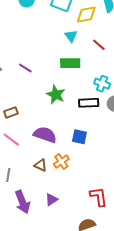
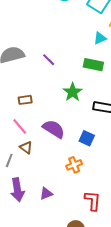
cyan triangle: (71, 36) -> (100, 38), turned 32
orange cross: (61, 161) -> (74, 165), moved
brown triangle: (41, 165) -> (26, 147), moved

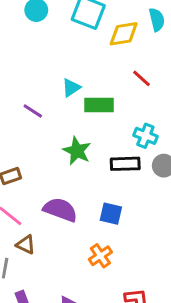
cyan triangle: (100, 38) -> (71, 88), moved

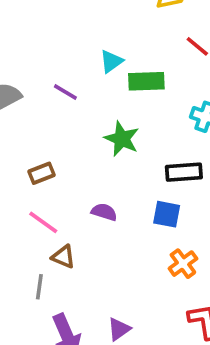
black rectangle: (125, 164) -> (184, 172), moved
purple semicircle: (60, 210) -> (104, 212), size x0.6
orange cross: (100, 256) -> (183, 264), moved

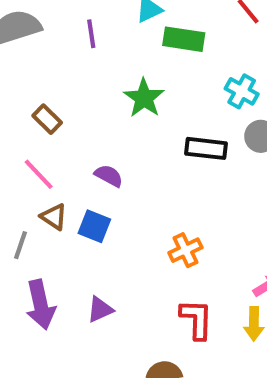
purple line: (65, 92) -> (91, 34), turned 40
brown rectangle: (41, 173) -> (47, 119), turned 55
blue square: (167, 214) -> (94, 226), moved

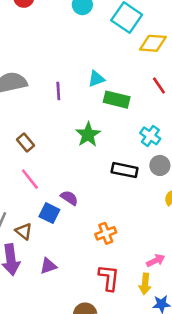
pink line: (39, 174) -> (30, 179), moved
purple semicircle: (109, 176) -> (69, 198), moved
brown triangle: (54, 217) -> (24, 231), moved

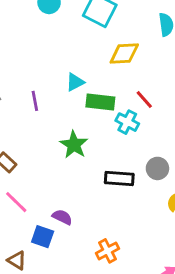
yellow diamond: (153, 43) -> (124, 53), moved
red line: (159, 86) -> (144, 99), moved
cyan cross: (150, 136) -> (127, 122), moved

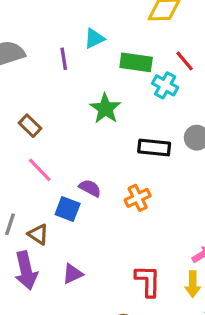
cyan triangle: (75, 82) -> (94, 38), moved
orange cross: (108, 251) -> (138, 198), moved

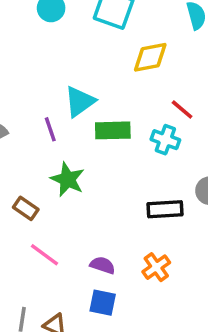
cyan triangle: (94, 38) -> (80, 102), size x1.4
green rectangle: (136, 62) -> (113, 130), moved
green star: (105, 109) -> (68, 179), moved
blue square: (68, 209) -> (103, 303), moved

